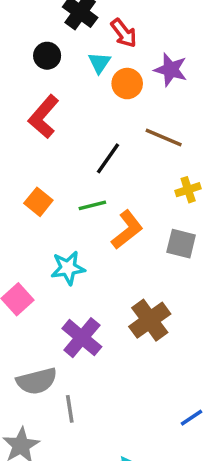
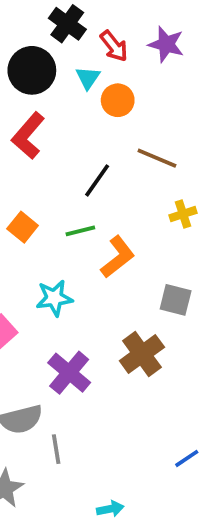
black circle: (47, 56) -> (32, 70), size x1.6
purple star: (171, 70) -> (166, 44), moved
gray square: (181, 244) -> (176, 300), moved

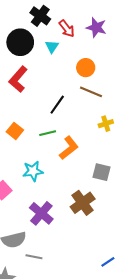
orange circle: (118, 100) -> (86, 68), moved
gray line: (56, 449) -> (34, 257), turned -70

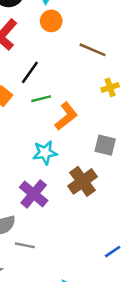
orange circle: (86, 68) -> (51, 21), moved
black line: (57, 105) -> (30, 72), moved
cyan star: (33, 171) -> (45, 153), moved

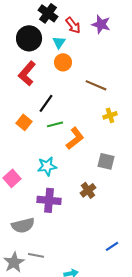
cyan star: (45, 153) -> (47, 166), moved
brown cross: (83, 181) -> (88, 190), size x0.7
purple cross: (34, 194) -> (49, 200), turned -35
gray line: (25, 245) -> (36, 255), moved

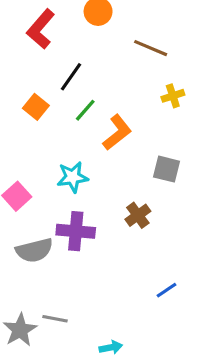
green line: (55, 124) -> (85, 110), turned -35
gray semicircle: (23, 225) -> (34, 250), moved
blue line: (112, 246) -> (166, 290), moved

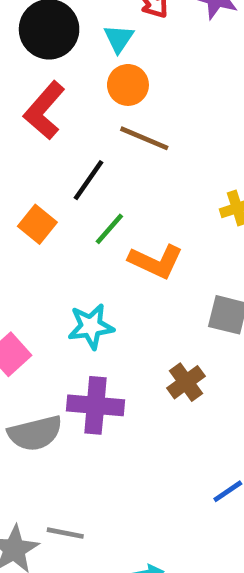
brown line: (151, 48) -> (144, 138), moved
orange L-shape: (117, 132) -> (156, 261), turned 63

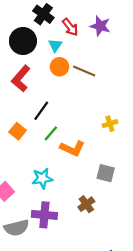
brown line: (144, 138) -> (84, 71), moved

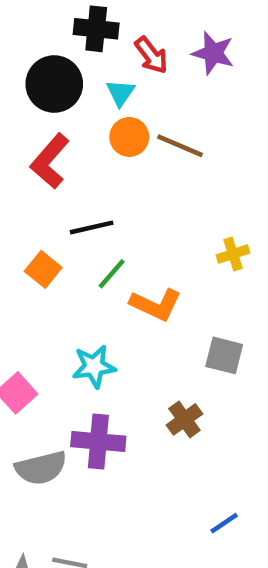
black cross: (43, 14) -> (96, 29), turned -30
black line: (41, 111) -> (92, 227), turned 42

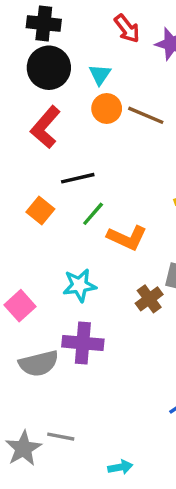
black cross: (96, 29) -> (44, 24), moved
red arrow: (151, 55) -> (127, 29), moved
brown cross: (184, 419) -> (149, 299), moved

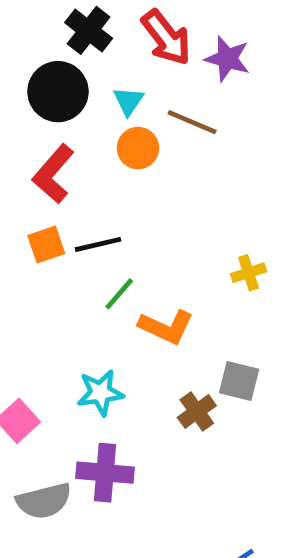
black cross: (44, 24) -> (89, 30), moved, turned 32
red arrow: (127, 29) -> (166, 37), size x1.4
brown line: (146, 115) -> (192, 122), moved
orange square: (40, 210) -> (46, 244), moved, turned 32

